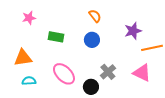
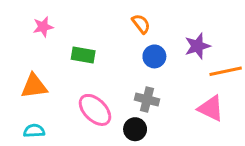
blue circle: (92, 40) -> (154, 56), moved
gray cross: (108, 72) -> (147, 100), moved, turned -35
cyan semicircle: (29, 81) -> (34, 131), moved

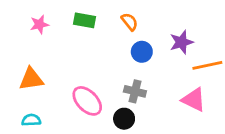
green rectangle: (83, 55) -> (84, 20), moved

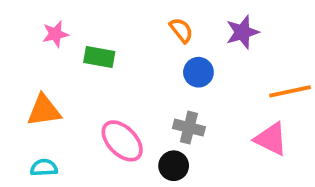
green rectangle: (84, 20) -> (99, 57), moved
purple star: (181, 42) -> (242, 32), moved

